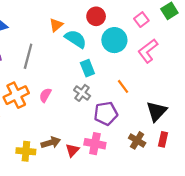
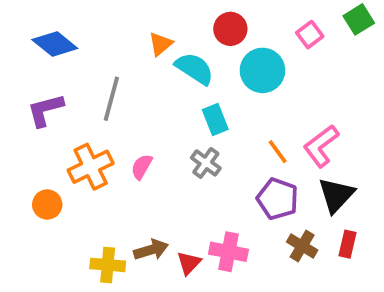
pink L-shape: (148, 51) -> (321, 146), moved
purple pentagon: (106, 113) -> (278, 199), moved, turned 30

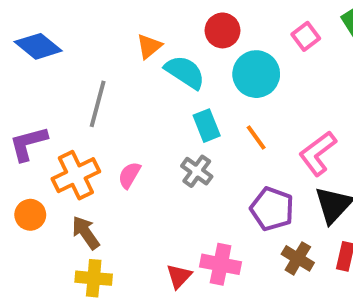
purple L-shape: (45, 110) -> (28, 143), moved
orange line: (278, 152) -> (256, 137), moved
brown arrow: (151, 250) -> (86, 233), moved, turned -108

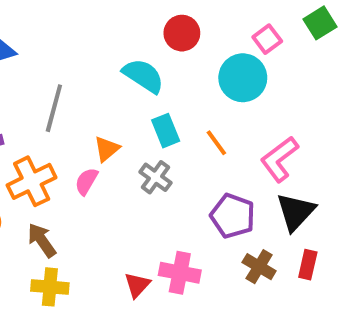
orange triangle: (149, 46) -> (107, 149), moved
cyan circle: (256, 74) -> (243, 78), moved

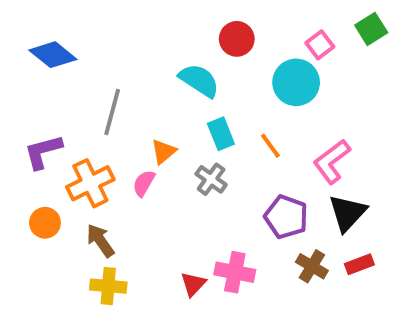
red rectangle: (308, 265) -> (359, 264), turned 56

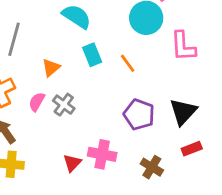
pink L-shape: (332, 161) -> (183, 46), moved, turned -56
gray cross: (211, 179) -> (64, 105), moved
pink semicircle: (144, 183) -> (37, 102), moved
brown cross: (312, 266) -> (152, 167), moved

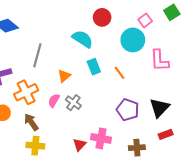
brown cross: (152, 167) -> (137, 148), turned -35

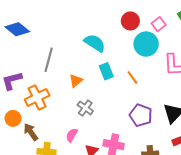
red circle: (102, 17) -> (130, 21), moved
pink semicircle: (54, 100) -> (72, 135), moved
brown arrow: (31, 122) -> (31, 132), moved

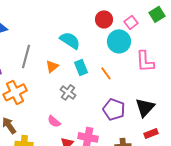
orange triangle: (76, 81) -> (52, 66), moved
gray cross: (85, 108) -> (68, 92), moved
pink semicircle: (72, 135) -> (54, 121), moved, turned -80

